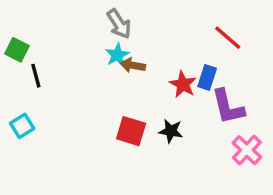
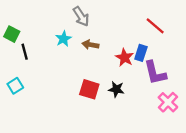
cyan star: (117, 55) -> (63, 39), moved

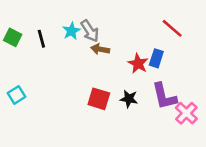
gray arrow: (81, 16) -> (90, 31), moved
cyan star: (63, 39) -> (71, 31), moved
black line: (25, 52) -> (41, 39), moved
purple L-shape: (155, 73) -> (164, 96), moved

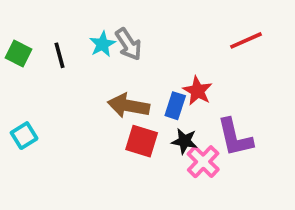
red line: (172, 28) -> (246, 40), turned -65
brown arrow: (100, 49) -> (129, 106), moved, size x1.5
blue rectangle: (156, 58) -> (175, 106), moved
pink cross: (186, 113) -> (203, 162), moved

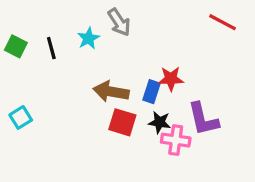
red line: (246, 40) -> (222, 22), moved, turned 52
gray arrow: (129, 44) -> (119, 22), moved
red star: (198, 91) -> (171, 79), turned -30
pink cross: (203, 162) -> (176, 140), turned -36

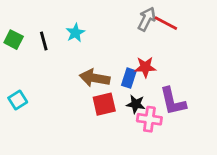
gray arrow: (119, 22) -> (147, 19), moved, turned -120
red line: (222, 22) -> (166, 23), moved
red square: (122, 122) -> (104, 104), turned -30

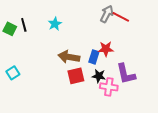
black line: (44, 41) -> (24, 25), moved

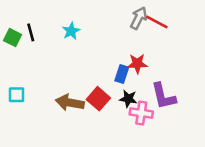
brown arrow: (69, 57) -> (70, 103), moved
cyan square: (13, 73) -> (16, 95), turned 32
red square: (76, 76) -> (98, 99), turned -36

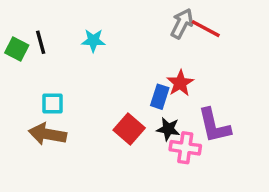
cyan star: (71, 31) -> (93, 41), turned 30
red star: (137, 64) -> (180, 83), turned -30
cyan square: (16, 95) -> (53, 103), moved
brown arrow: (70, 103) -> (47, 134), moved

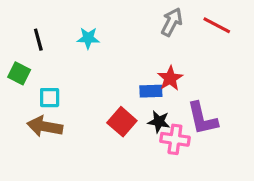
red line: (206, 29) -> (217, 25), moved
green square: (17, 49) -> (19, 73), moved
blue rectangle: (160, 97) -> (151, 91), turned 70

